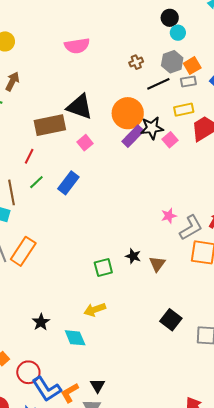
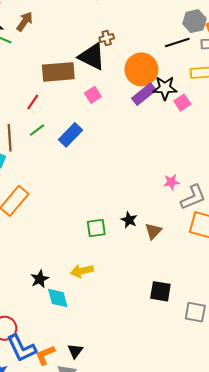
brown cross: (136, 62) -> (107, 38), moved
black square: (171, 320) -> (160, 291), turned -35
black star: (41, 322) -> (40, 279), moved

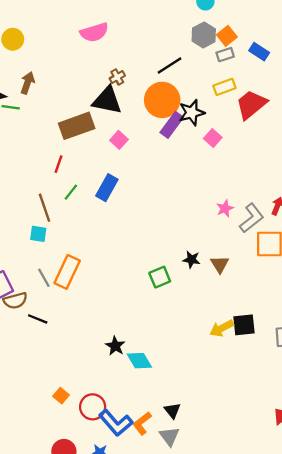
black line: (177, 43) -> (169, 65), moved
pink square: (182, 103) -> (213, 138), moved
yellow arrow: (82, 271) -> (222, 328), moved

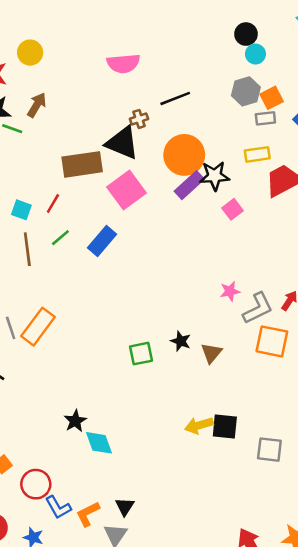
black line: (169, 65) -> (175, 98), moved
pink square: (119, 140) -> (127, 190), size x1.8
cyan square: (38, 234) -> (21, 210), moved
blue L-shape: (116, 423) -> (58, 507), size x0.7

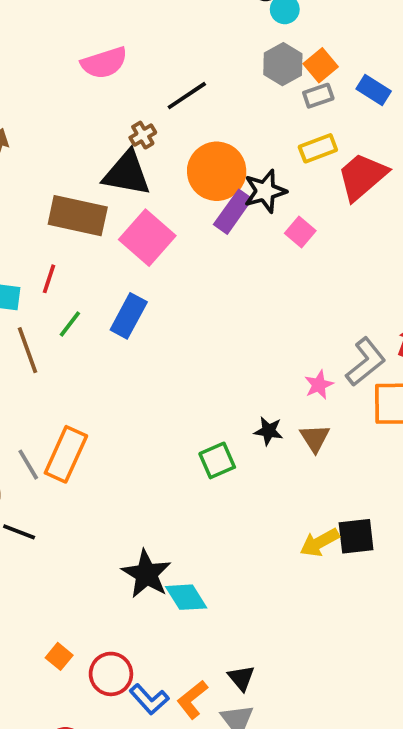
brown rectangle: (82, 164) -> (78, 216), turned 33
pink star: (230, 291) -> (319, 385), moved
black star: (75, 421) -> (146, 574), size x1.5

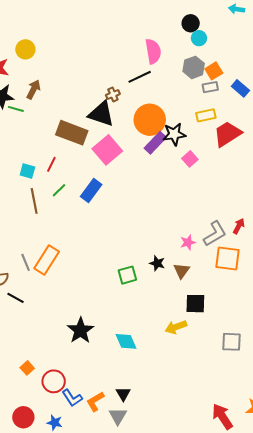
pink semicircle: (104, 63) -> (153, 51), moved, turned -90
black square: (356, 536) -> (195, 304), moved
cyan diamond: (186, 597) -> (126, 341), moved

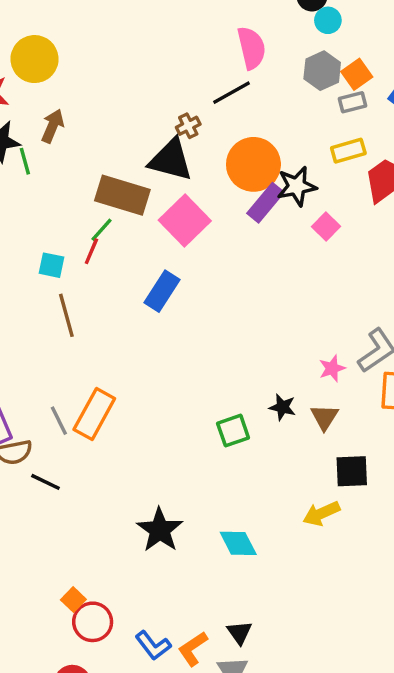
yellow circle: (25, 49) -> (34, 59), size x1.4
green line: (16, 109) -> (25, 161), turned 63
green line: (59, 190) -> (102, 230), moved
red circle: (54, 381) -> (93, 622), moved

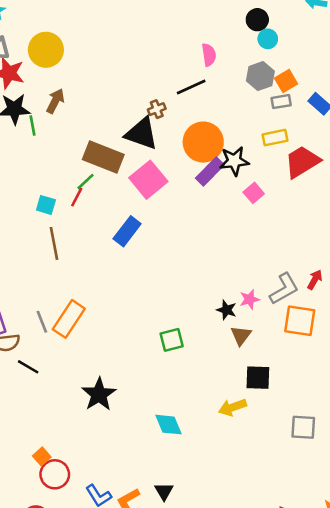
pink semicircle: (251, 48) -> (209, 55), size x0.7
black star: (282, 407) -> (226, 310), moved
black star: (160, 530) -> (99, 394), moved

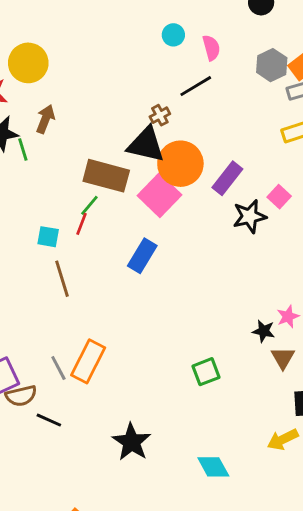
cyan circle: (268, 39) -> (173, 35), moved
orange circle: (203, 142) -> (180, 164), moved
black star: (234, 161) -> (250, 216), moved

